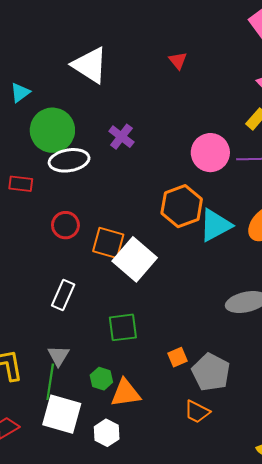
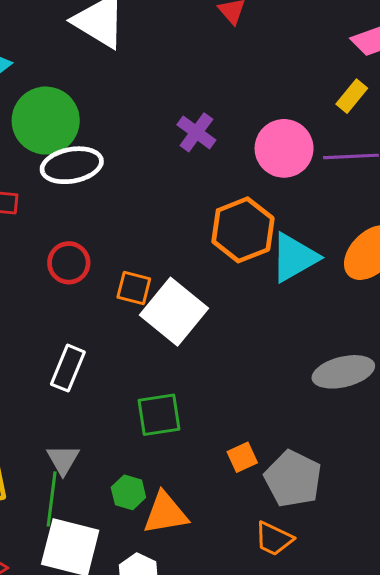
purple cross: (121, 137) -> (196, 132), moved
orange square: (108, 243) -> (134, 288), size x0.7

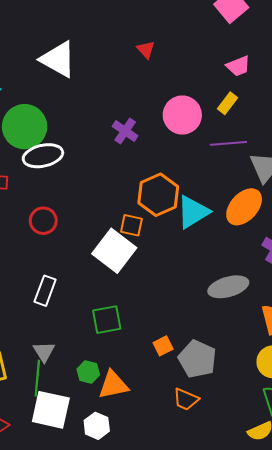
pink circle: (284, 148) -> (182, 115), moved
orange square: (134, 288) -> (131, 225), moved

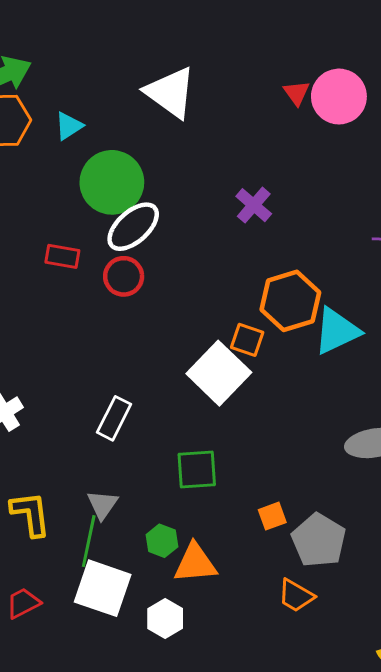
pink circle: (182, 115) -> (339, 97), moved
white ellipse: (43, 156) -> (133, 227), turned -36
red circle: (43, 221) -> (124, 276), moved

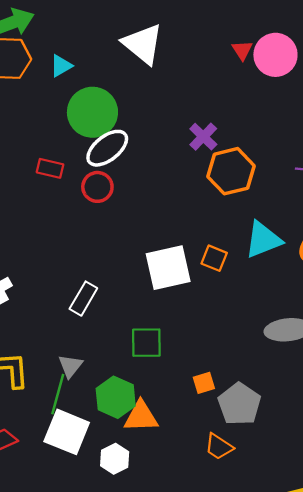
orange hexagon: (290, 301) -> (231, 171), moved
orange square: (247, 340) -> (214, 258), moved
white square: (219, 373) -> (168, 268), turned 30
green hexagon: (162, 541) -> (116, 397), size x1.6

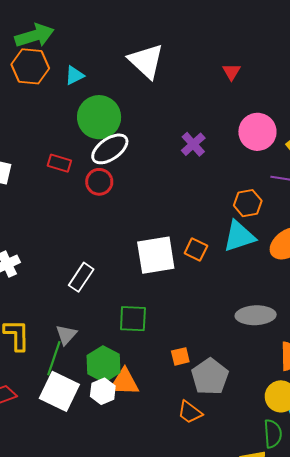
pink circle: (275, 55) -> (257, 132), moved
orange hexagon: (231, 171) -> (248, 203), moved, size x0.7
white hexagon: (115, 459) -> (103, 391), moved

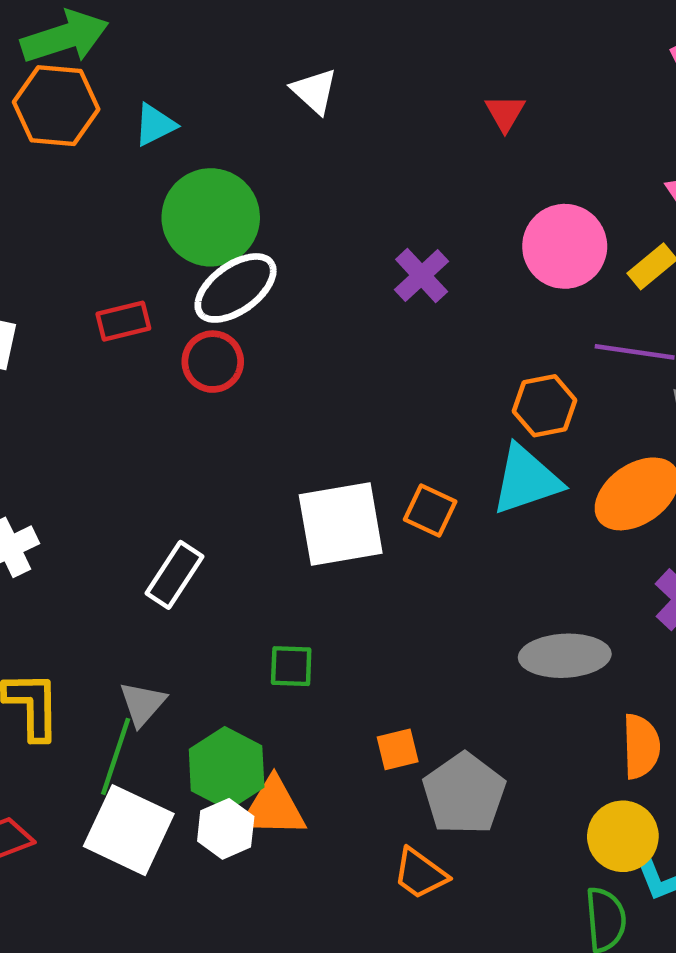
white triangle: (146, 61) -> (314, 91), size x0.6
red rectangle: (59, 163) -> (123, 321), turned -30
green square: (133, 319) -> (291, 666), size x0.7

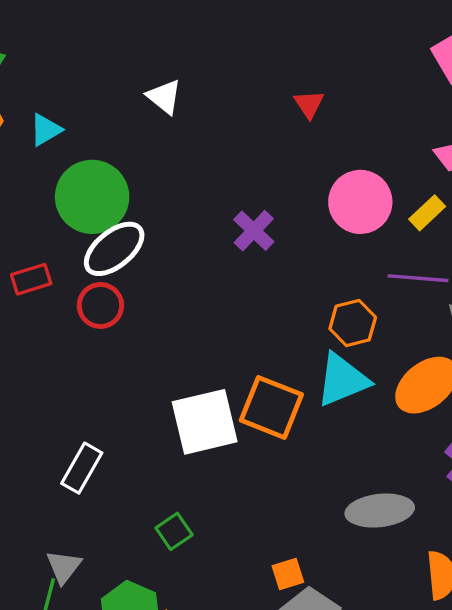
orange square: (430, 511) -> (271, 407), size x1.6
green square: (291, 666) -> (174, 531), turned -33
orange square: (398, 749) -> (288, 574), moved

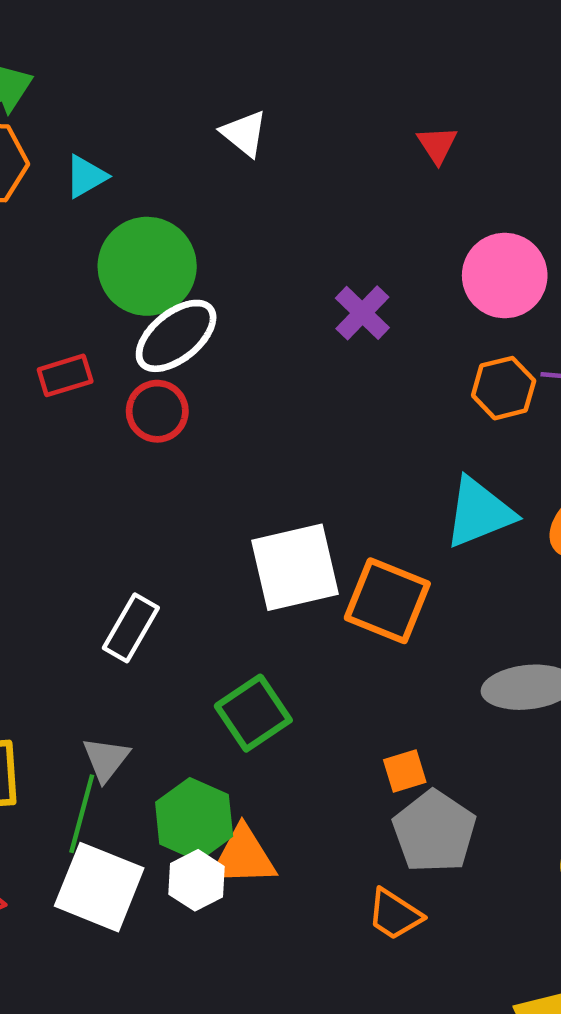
orange hexagon: (353, 323) -> (504, 388), moved
orange square: (271, 407) -> (387, 601), moved
green square: (174, 531) -> (253, 713), size x1.5

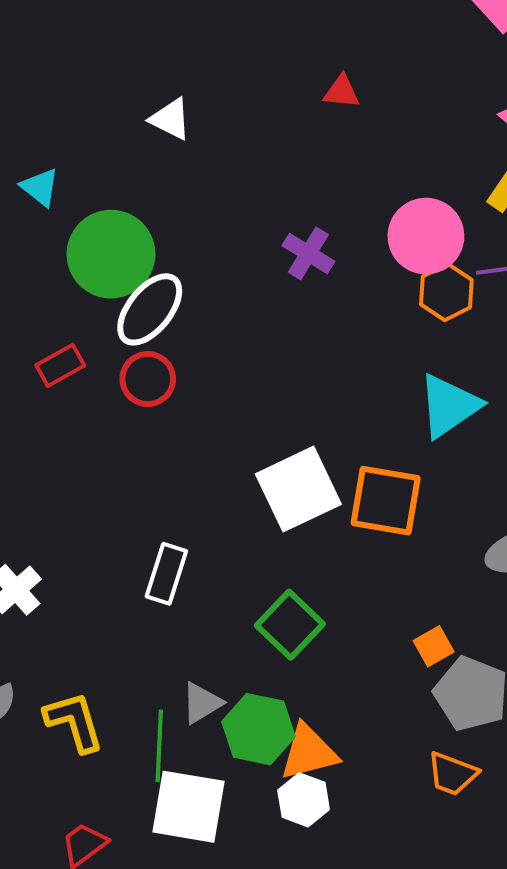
red triangle: (437, 145) -> (342, 92), turned -39
cyan triangle: (86, 176) -> (40, 187), turned -39
pink circle: (505, 276) -> (426, 236), moved
gray triangle: (106, 759) -> (202, 703), moved, turned 33
white hexagon: (197, 880) -> (304, 800), moved

